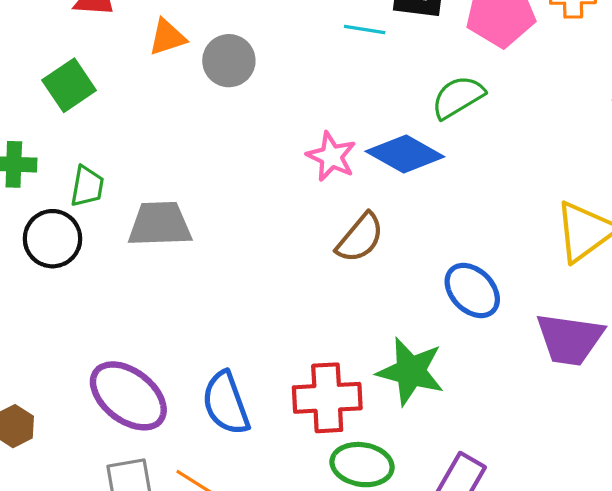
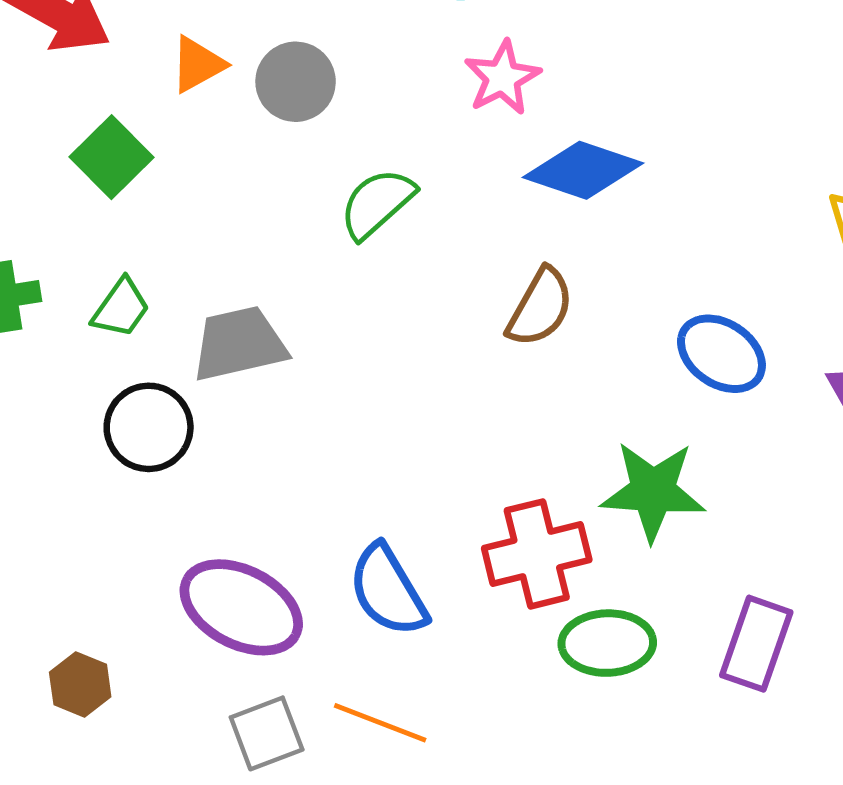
green square: (69, 85) -> (112, 157), moved
green semicircle: (458, 97) -> (377, 203), moved
pink star: (331, 156) -> (502, 78), moved, turned 30
green trapezoid: (87, 186) -> (121, 308), turned 36
black circle: (52, 239) -> (149, 427), moved

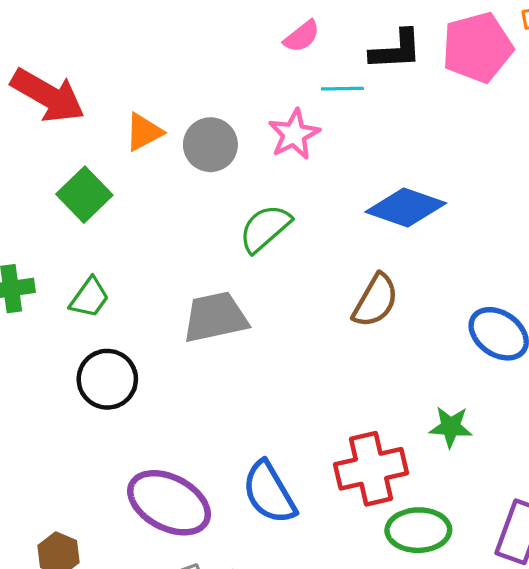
pink star: (502, 78) -> (294, 134), moved
gray trapezoid: (239, 344) -> (215, 317), moved
green star: (653, 491) -> (451, 427), size x0.6

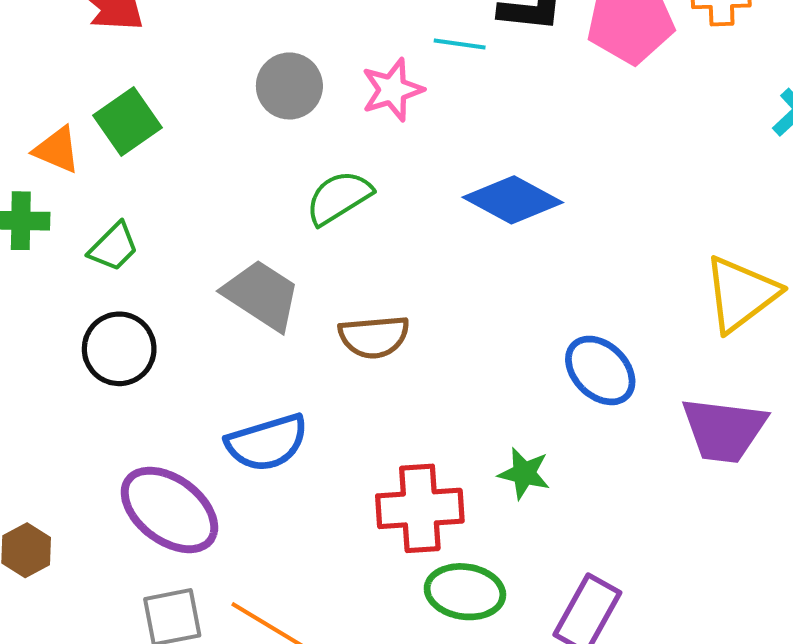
orange triangle: (144, 132) -> (57, 150), moved, turned 42
brown semicircle: (375, 301) -> (374, 337), moved, turned 46
gray trapezoid: (215, 317) -> (262, 295), turned 36
blue semicircle: (269, 492) -> (267, 443), moved, turned -86

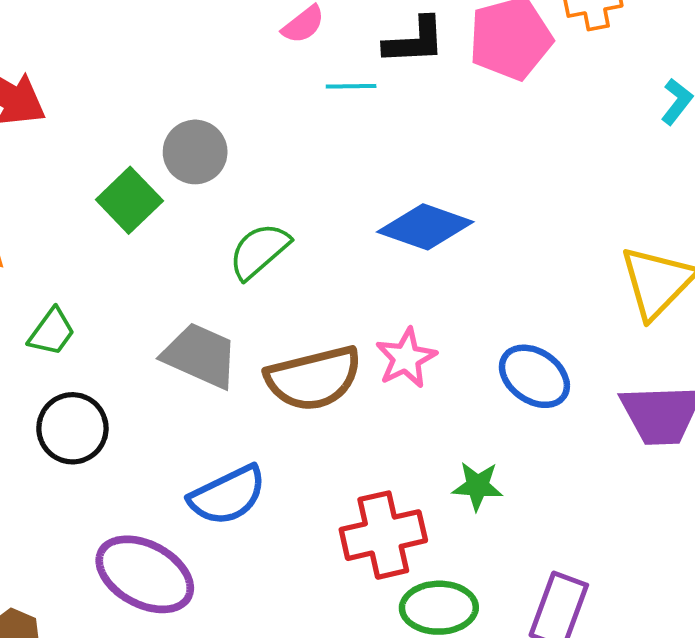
pink star: (392, 90) -> (406, 358), moved
green square: (127, 122) -> (129, 200), moved
brown semicircle: (374, 337) -> (314, 378), size x1.4

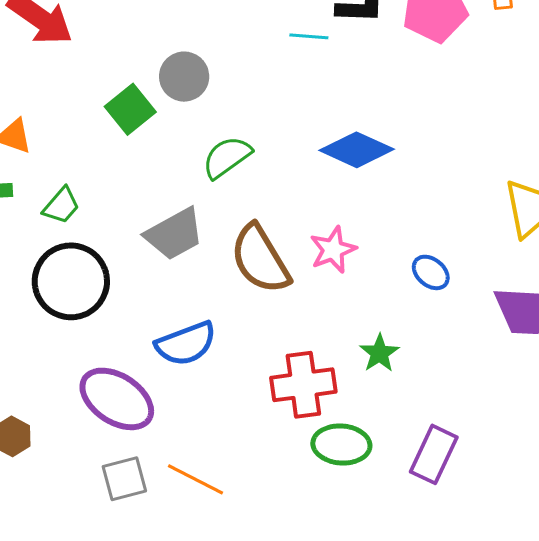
gray trapezoid: (200, 356) -> (174, 234), turned 122
blue ellipse: (534, 376) -> (431, 272), size x0.7
brown semicircle: (314, 378) -> (260, 259), turned 68
black circle: (72, 428) -> (71, 281), size x1.4
green star: (477, 486) -> (379, 353), turned 30

